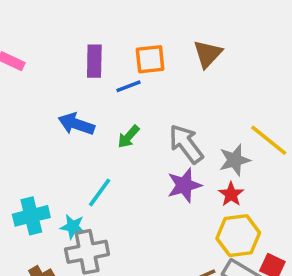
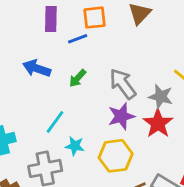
gray star: (235, 160) -> (161, 97), turned 30
red star: (231, 194) -> (158, 123), size x1.5
cyan star: (73, 227) -> (75, 146), moved
yellow hexagon: (238, 236) -> (116, 156), moved

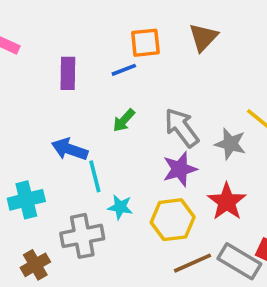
purple rectangle: (51, 19) -> (68, 73), moved
blue arrow: (37, 68) -> (70, 149), moved
cyan line: (55, 122) -> (95, 176), turned -50
red star: (158, 123) -> (227, 202), moved

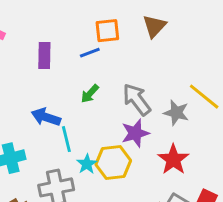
cyan star: (120, 207) -> (87, 164), turned 30
yellow hexagon: (173, 220) -> (113, 163), moved

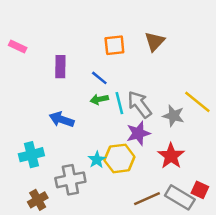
blue line: (90, 53) -> (99, 78), moved, turned 60
green arrow: (90, 94) -> (99, 99), turned 36
cyan line: (66, 139) -> (119, 103), moved

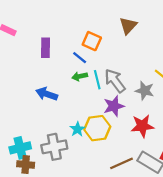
orange square: (114, 45) -> (92, 41), moved, turned 30
cyan cross: (31, 155) -> (20, 148), moved
red star: (171, 156) -> (142, 126), turned 30
brown cross: (38, 200) -> (26, 164), turned 35

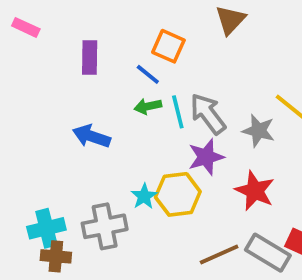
red star: (142, 126) -> (255, 191), turned 30

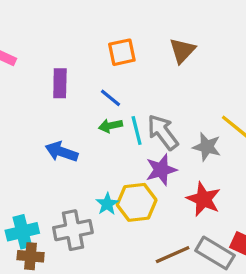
orange square: (168, 46) -> (122, 52), moved, turned -36

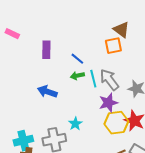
brown triangle: (182, 51) -> (121, 30), turned -36
orange square: (122, 52) -> (113, 46), moved
yellow hexagon: (137, 202) -> (116, 123), moved

